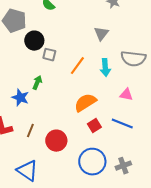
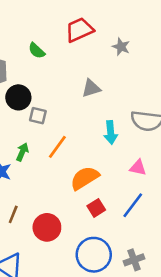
gray triangle: (101, 34) -> (91, 88), moved, turned 35
orange line: (77, 66) -> (57, 147), moved
blue line: (122, 124) -> (133, 205), turned -75

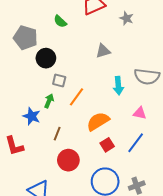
gray square: (38, 116) -> (59, 81), moved
brown line: (13, 214) -> (57, 134), moved

